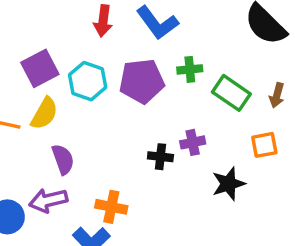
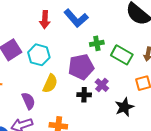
purple pentagon: (142, 81) -> (81, 67), moved
yellow semicircle: (44, 113) -> (50, 84), moved
purple cross: (193, 142) -> (102, 85), turned -32

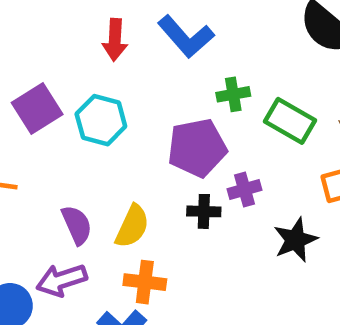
yellow semicircle: (50, 84) -> (132, 226), moved
purple cross: (102, 85) -> (244, 190), turned 32

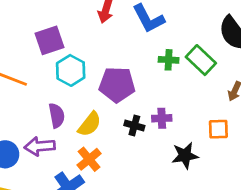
cyan hexagon: (101, 120) -> (71, 70), moved
green rectangle: (290, 121) -> (201, 60), moved
purple pentagon: (197, 148) -> (117, 85), moved
orange cross: (145, 282) -> (89, 159), turned 30

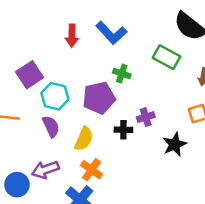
green cross: (169, 60) -> (122, 74), moved, turned 30
purple semicircle: (57, 116) -> (51, 126), moved

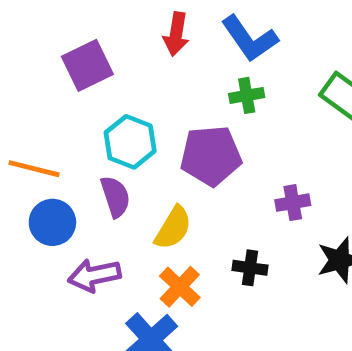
green cross: (122, 74) -> (247, 95), moved, turned -36
purple square: (30, 75) -> (87, 65), moved
black cross: (123, 130) -> (250, 268), moved
blue circle: (17, 185) -> (52, 222), moved

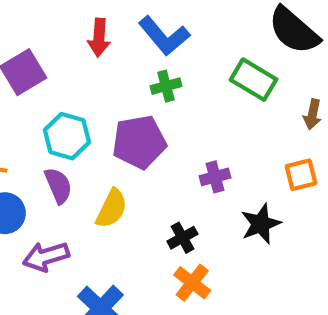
black cross: (250, 268) -> (182, 238), turned -32
orange cross: (180, 287) -> (192, 283), moved

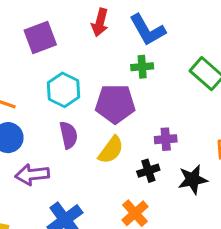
purple semicircle: (58, 186) -> (69, 135), moved
yellow semicircle: (112, 208) -> (111, 150), moved
black cross: (182, 238) -> (148, 171), moved

